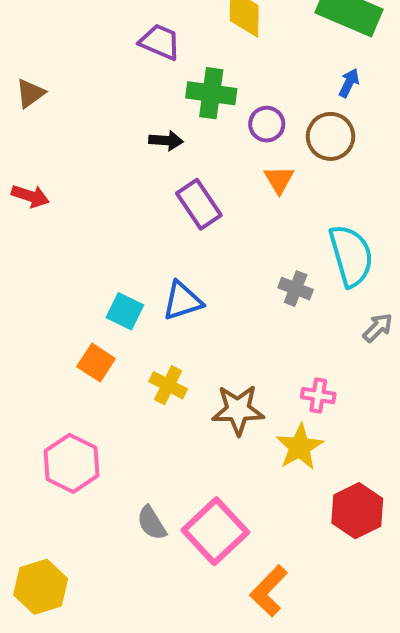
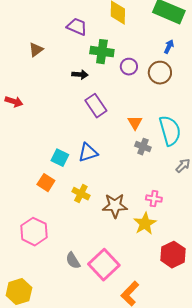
brown triangle: (30, 93) -> (36, 50), moved
orange triangle: (279, 180) -> (135, 123), moved

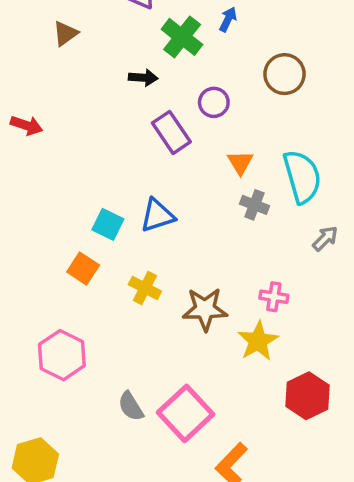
blue arrow: (169, 47) -> (228, 19), moved
green cross: (102, 52) -> (182, 37), turned 30
purple circle: (129, 67) -> (214, 102), moved

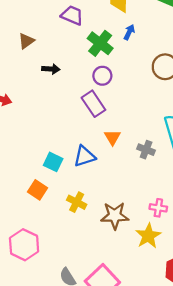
black arrow: (143, 78) -> (51, 69), moved
purple circle: (214, 102) -> (102, 76), moved
orange triangle: (240, 162) -> (112, 137), moved

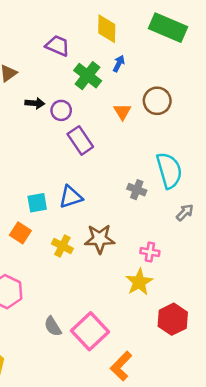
purple circle: (102, 76) -> (61, 110), moved
orange triangle: (112, 137) -> (122, 112), moved
cyan square: (53, 162) -> (37, 203), turned -36
brown star: (115, 216) -> (100, 239), moved

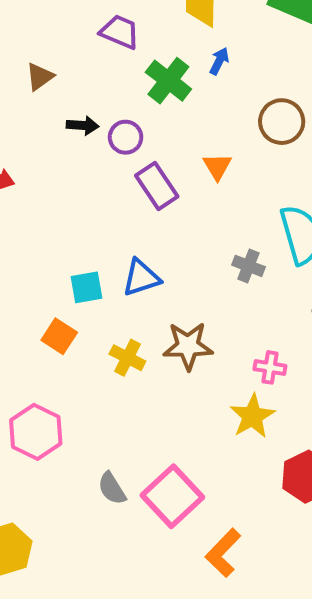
orange triangle: (122, 112) -> (217, 166), moved

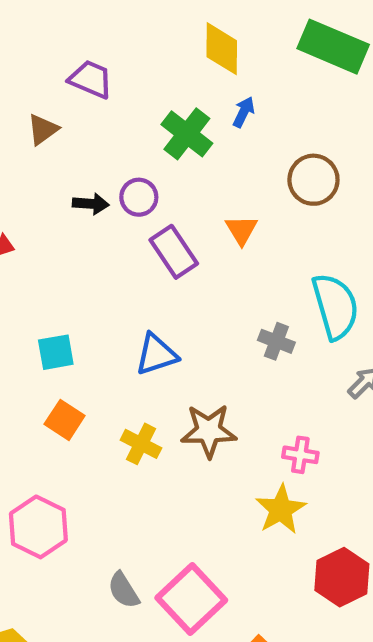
purple trapezoid: (120, 32) -> (91, 79), moved
black arrow: (83, 125) -> (91, 204), moved
cyan square: (87, 287) -> (56, 352), moved

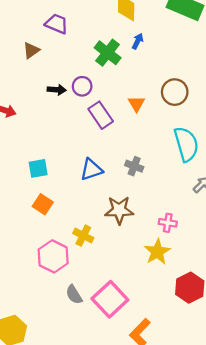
brown circle: (313, 180) -> (175, 92), moved
gray cross: (276, 341) -> (134, 166), moved
yellow cross: (141, 444) -> (83, 236), moved
pink hexagon: (38, 527) -> (53, 256), moved

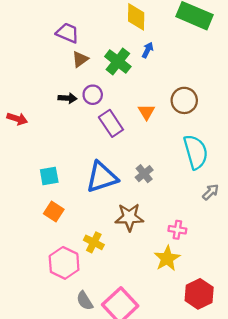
brown triangle: (31, 50) -> (80, 59), moved
gray cross: (134, 166) -> (144, 174), turned 30
blue triangle: (91, 170) -> (102, 177), size x1.4

